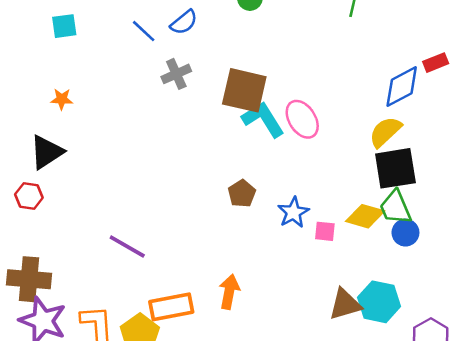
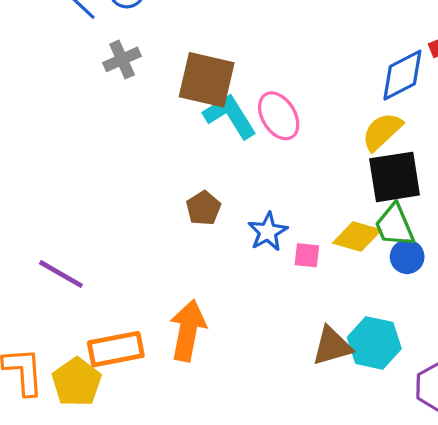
orange arrow: (229, 292) -> (188, 330), size x1.4

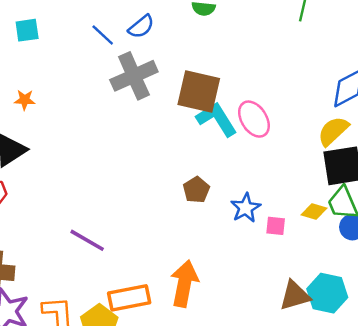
gray cross: (122, 59) -> (134, 76), size x1.6
yellow diamond: (357, 236) -> (314, 211), size x0.7

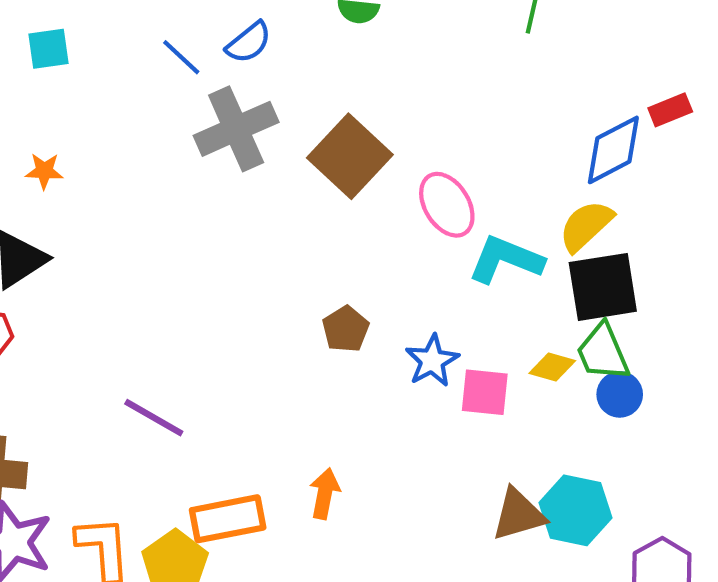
brown square: (199, 91) -> (350, 156), turned 30
cyan L-shape: (217, 119) -> (506, 260), moved, turned -36
pink square: (276, 226) -> (485, 392), size x1.4
orange arrow: (184, 284) -> (325, 493), size x0.6

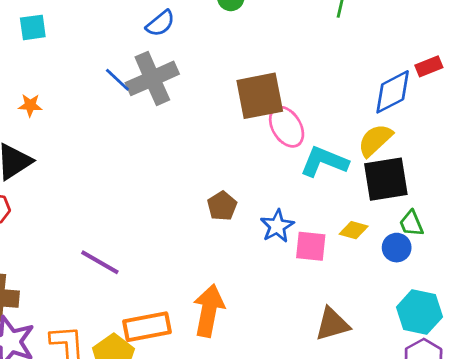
blue line: (181, 57) -> (117, 80), moved
brown square: (350, 156) -> (260, 96), moved, turned 36
green trapezoid: (603, 352) -> (411, 223), moved, size x0.7
orange arrow: (325, 493) -> (209, 311), size x1.6
cyan hexagon: (575, 510) -> (419, 312), moved

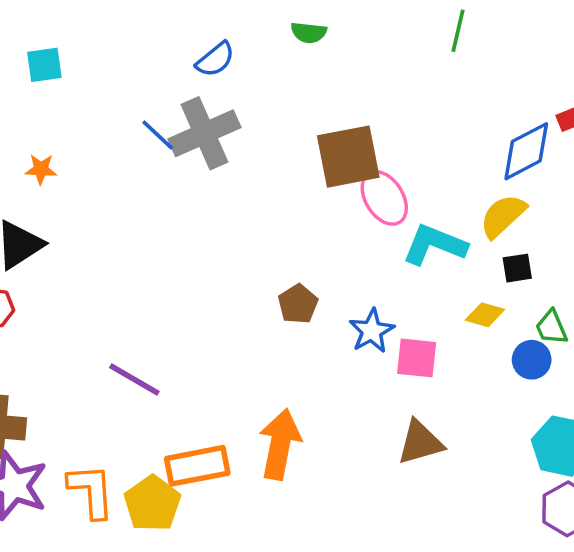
black square: (386, 179) -> (517, 268), size x0.5
yellow diamond: (354, 230) -> (485, 315), moved
brown triangle: (332, 324) -> (420, 442), moved

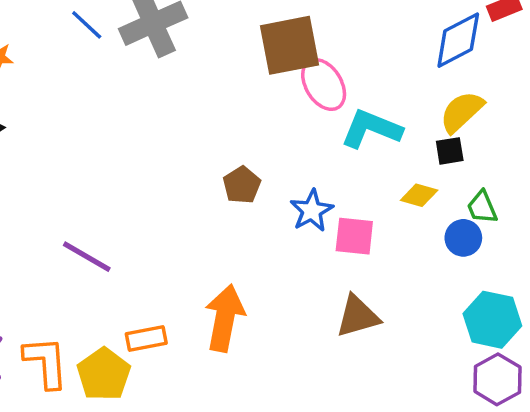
blue line: (158, 135) -> (87, 25), moved
yellow semicircle: (503, 216) -> (462, 112), moved
orange rectangle: (197, 466) -> (146, 338), size x0.7

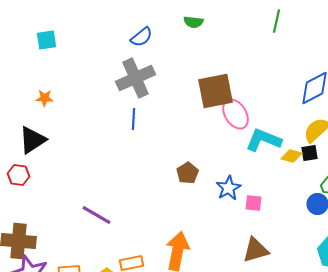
blue line: (87, 25) -> (134, 119), moved, turned 50
yellow diamond: (419, 195) -> (292, 156), moved
pink square: (354, 236) -> (254, 203), size x0.7

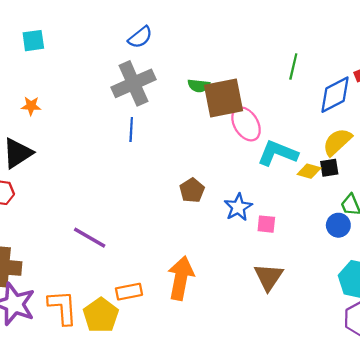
green line: (276, 21) -> (293, 66), moved
green semicircle: (194, 22) -> (199, 86), moved
brown triangle: (256, 250) -> (269, 277), turned -40

